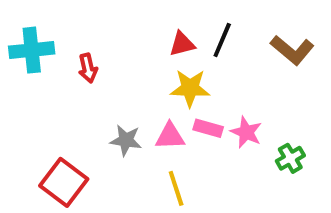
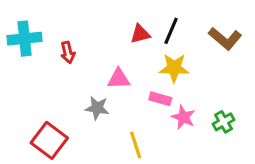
yellow star: (190, 88) -> (174, 68), moved
pink star: (246, 132) -> (183, 117), moved
pink triangle: (170, 136) -> (119, 79), moved

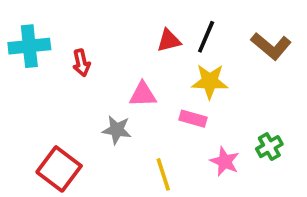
pink star: (183, 117) -> (225, 161), moved

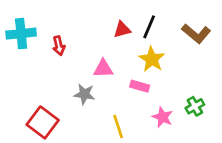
yellow star: (210, 81) -> (152, 59), turned 30

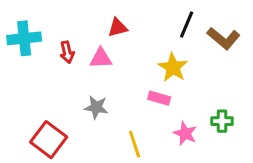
black line: (149, 27) -> (187, 25), moved
red triangle: (122, 30) -> (118, 28), moved
pink triangle: (103, 69) -> (101, 58), moved
green cross: (195, 106) -> (222, 121), turned 30

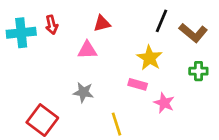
red arrow: (67, 52) -> (52, 25), moved
green cross: (222, 121) -> (198, 71), moved
pink star: (185, 133) -> (164, 103), moved

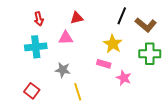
cyan cross: (21, 33) -> (36, 47), moved
green cross: (198, 71) -> (150, 54), size x1.5
red square: (42, 120) -> (32, 91), size x0.7
yellow line: (116, 124) -> (78, 92), moved

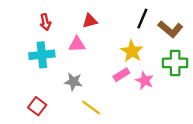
pink rectangle: (104, 64) -> (121, 75), turned -48
pink star: (124, 78) -> (145, 81), moved
yellow line: (78, 92) -> (91, 107), turned -36

